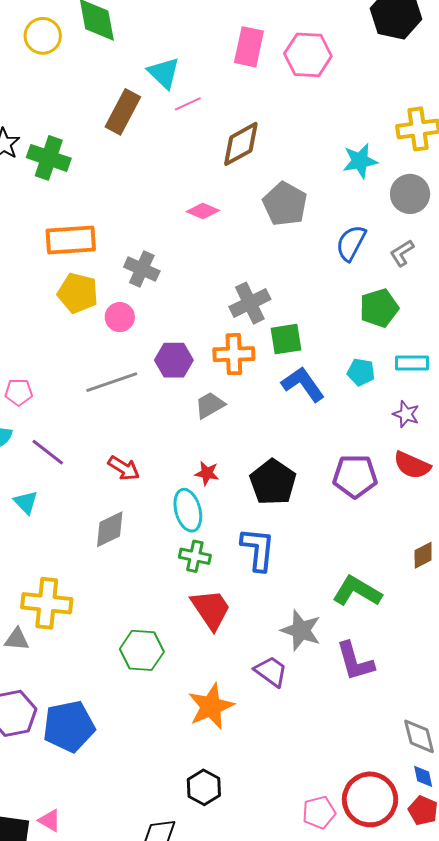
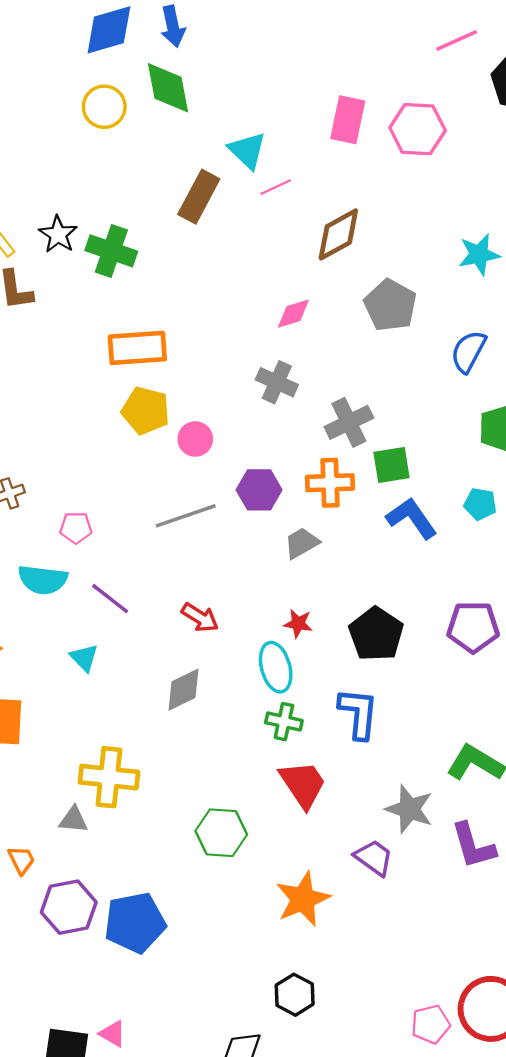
pink diamond: (203, 211) -> (293, 314), turned -40
gray cross: (142, 269) -> (277, 382), moved

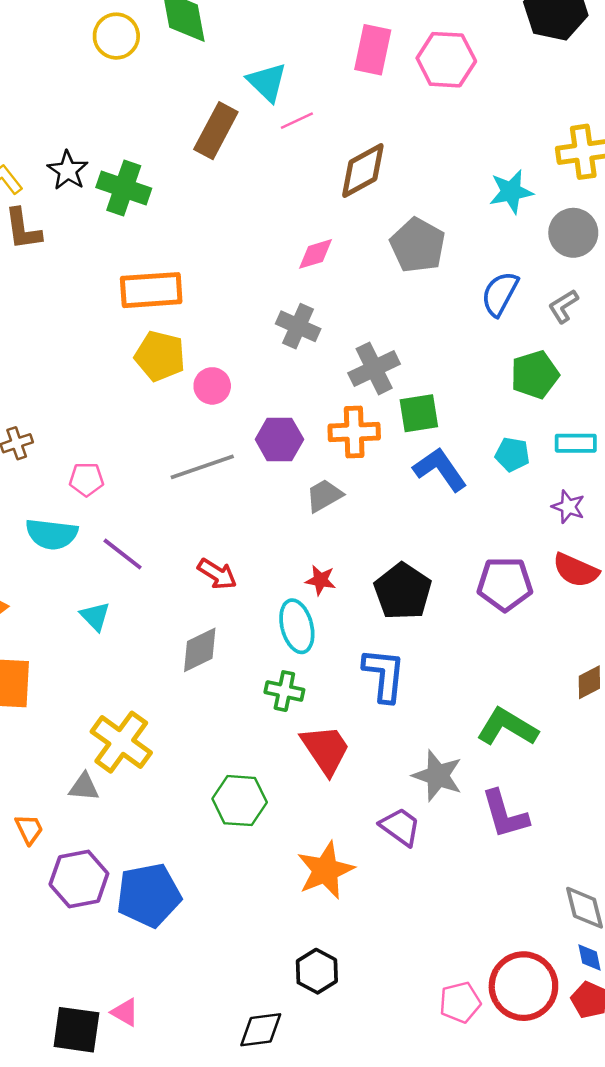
green cross: (284, 722) -> (284, 691), moved
yellow cross: (109, 777) -> (121, 742), turned 30

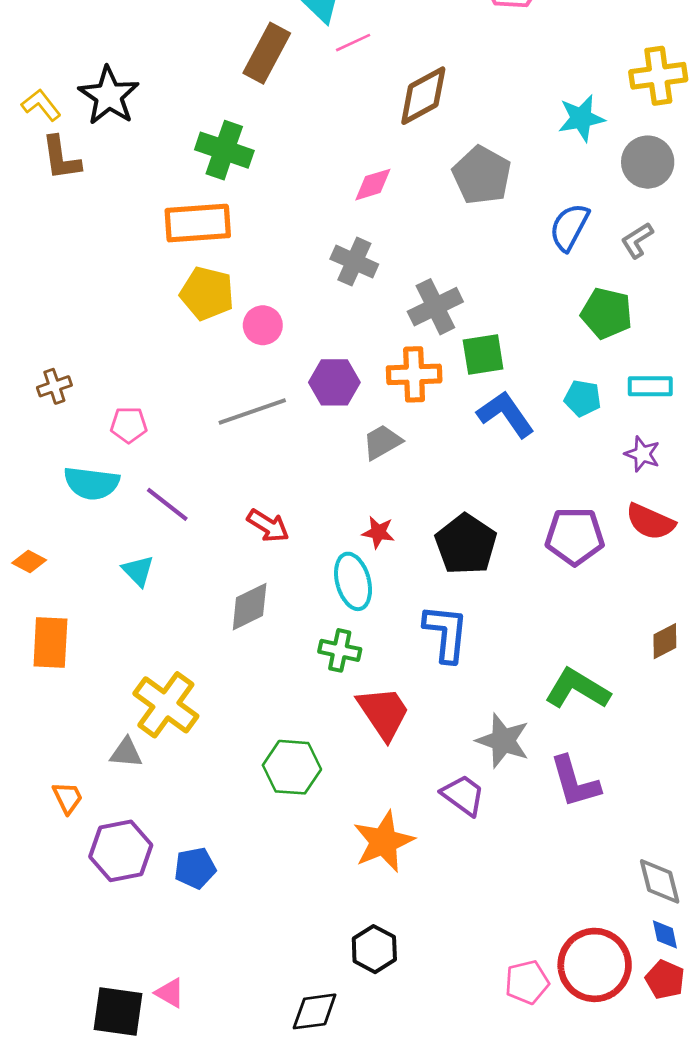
black star: (68, 171) -> (109, 96), size x1.4
green cross: (124, 188) -> (224, 150), moved
green pentagon: (535, 375) -> (607, 313), turned 30
blue pentagon: (149, 895) -> (195, 868), size x0.6

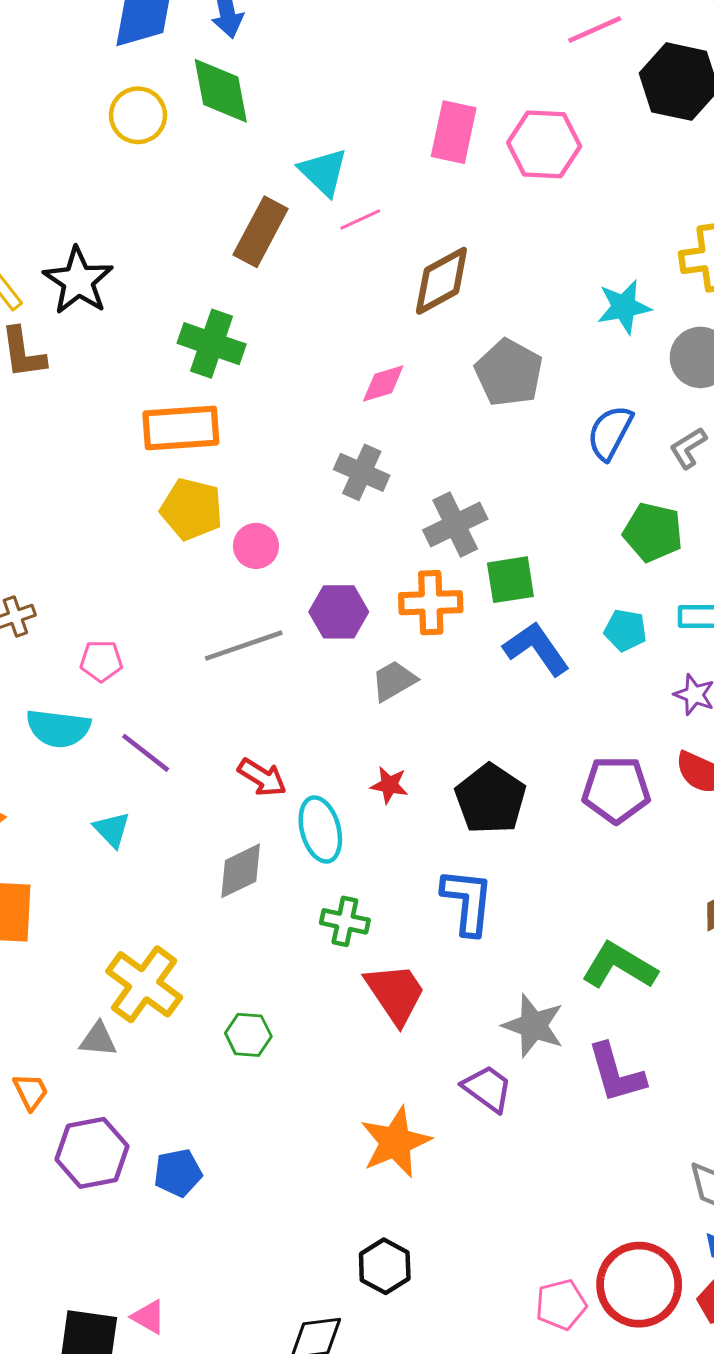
cyan ellipse: (353, 581) -> (320, 829), moved
green hexagon: (292, 767) -> (248, 1035), moved, size x0.7

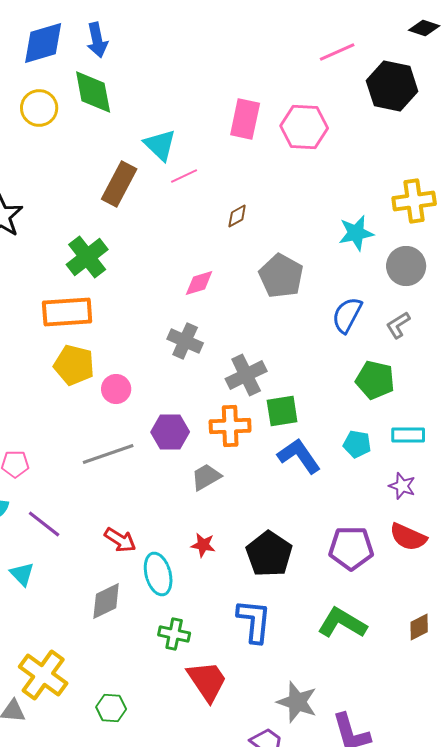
brown diamond: (441, 281) -> (237, 216), size x0.5
green cross: (212, 344) -> (87, 257), turned 33
green L-shape: (619, 966) -> (342, 623), moved

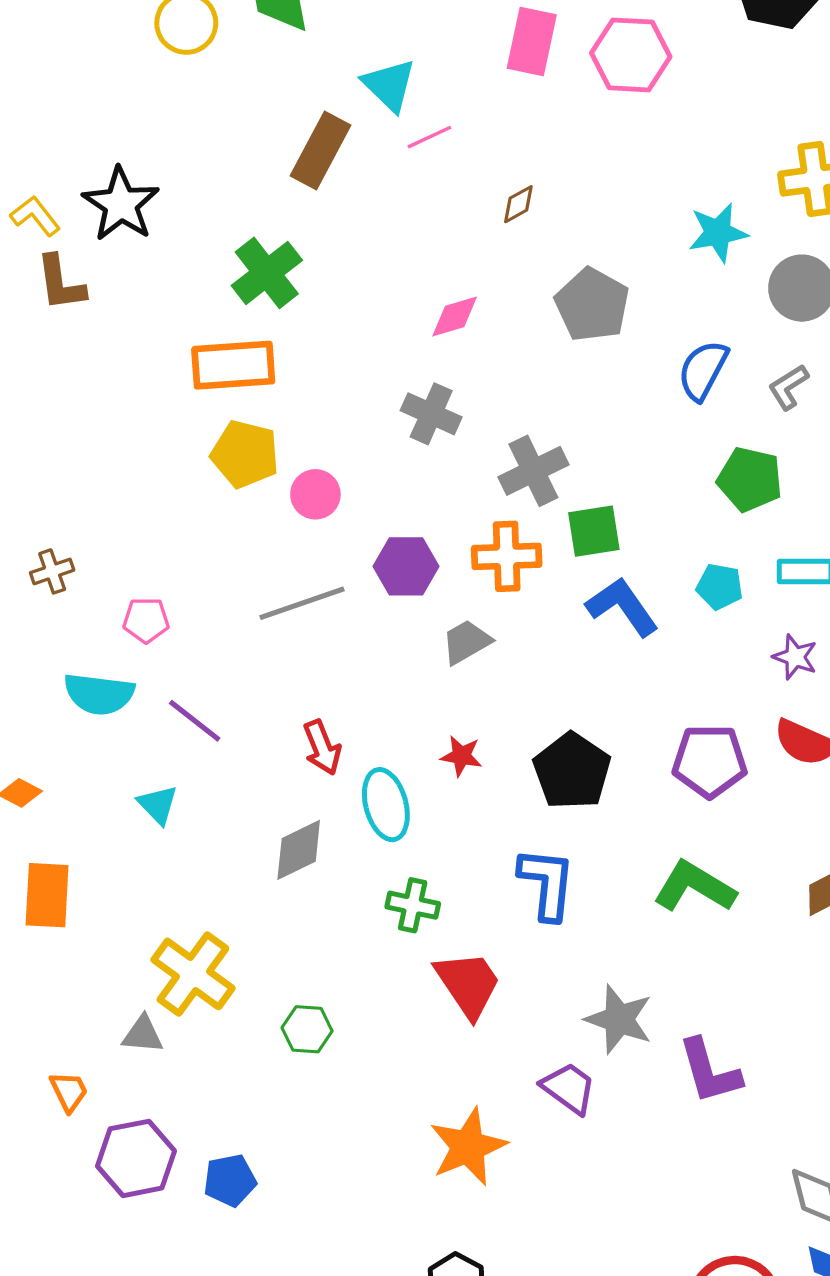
red arrow: (120, 540) -> (322, 748), turned 36

